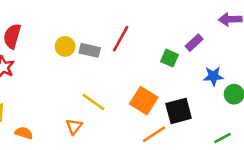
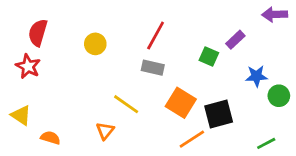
gray rectangle: (90, 50) -> (153, 68), moved

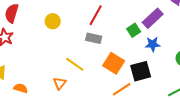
purple rectangle: (235, 40) -> (153, 18), size x1.5
green square: (209, 57) -> (134, 30), turned 32
blue star: (256, 76) -> (153, 44), moved

